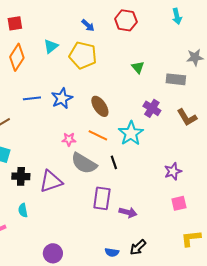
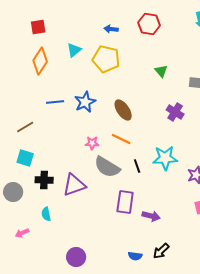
blue arrow: (88, 25) -> (111, 29), turned 144
cyan star: (131, 133) -> (165, 158), moved, turned 30

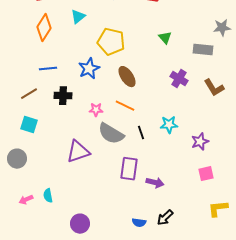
yellow pentagon: (106, 59) -> (111, 42), moved
blue line: (55, 102) -> (48, 69), moved
cyan star: (165, 158) -> (169, 125), size x0.7
black cross: (44, 180) -> (63, 96), moved
cyan semicircle: (46, 214) -> (48, 196), moved

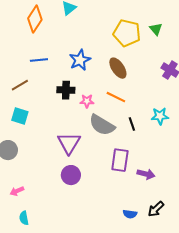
yellow pentagon: (111, 42) -> (127, 33), moved
black cross: (63, 96) -> (66, 90), moved
purple triangle: (78, 152) -> (69, 143), turned -40
cyan semicircle: (48, 196) -> (24, 218), moved
purple circle: (80, 224) -> (71, 175), moved

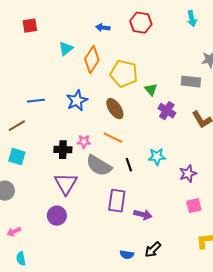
orange diamond: (35, 19) -> (92, 60), moved
green triangle: (156, 29) -> (151, 90), moved
black cross: (66, 90) -> (63, 150), moved
purple circle: (71, 175) -> (57, 216), moved

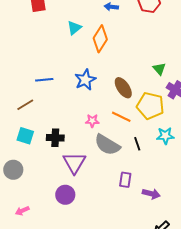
yellow pentagon: (124, 74) -> (150, 106), moved
black cross: (63, 150) -> (55, 138), moved
purple rectangle: (117, 201) -> (125, 180), size x0.7

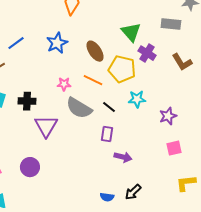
green triangle: (159, 69) -> (131, 32), size x1.5
blue line: (44, 80) -> (16, 43), turned -30
black line: (137, 144) -> (109, 107), turned -32
purple rectangle: (125, 180) -> (107, 134), moved
purple circle: (65, 195) -> (30, 167), moved

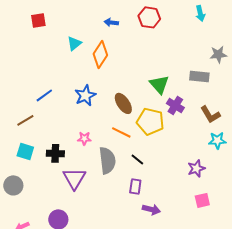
pink star: (64, 84) -> (84, 138), moved
cyan star: (137, 99) -> (217, 140), moved
gray semicircle: (79, 108) -> (107, 160), turned -128

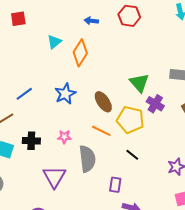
black cross: (55, 153) -> (31, 141), moved
black line: (137, 159) -> (132, 155), moved

